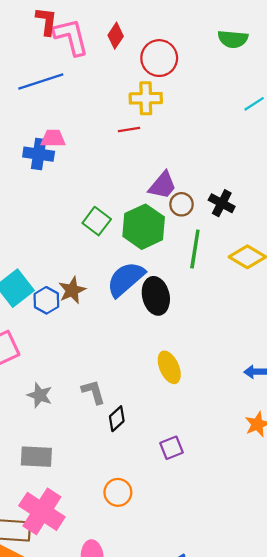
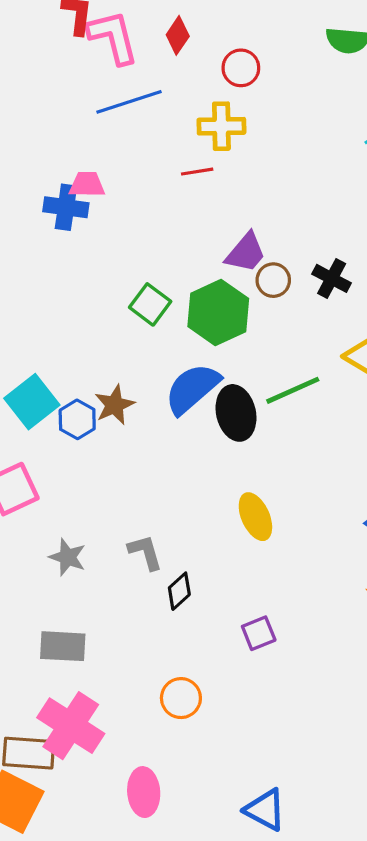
red circle: (159, 58) -> (241, 68), size x0.7
blue line: (41, 82) -> (129, 102), moved
green line: (195, 249) -> (293, 390), moved, turned 57

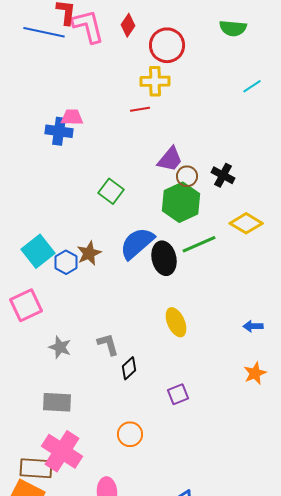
red circle: (241, 68) -> (167, 45), size x1.5
blue line: (129, 102) -> (44, 32), moved, turned 30
green hexagon: (218, 313) -> (181, 202), moved

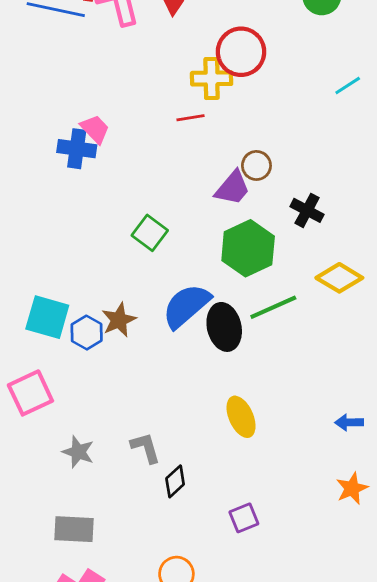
red circle: (167, 45) -> (241, 52), moved
pink trapezoid: (72, 117) -> (95, 129), turned 45
brown circle: (187, 176) -> (256, 165), moved
cyan square: (38, 251) -> (47, 317), turned -36

